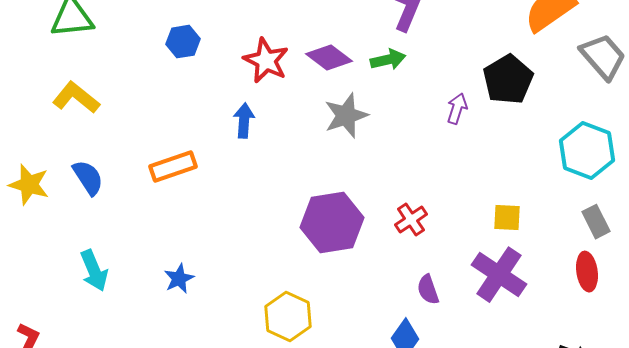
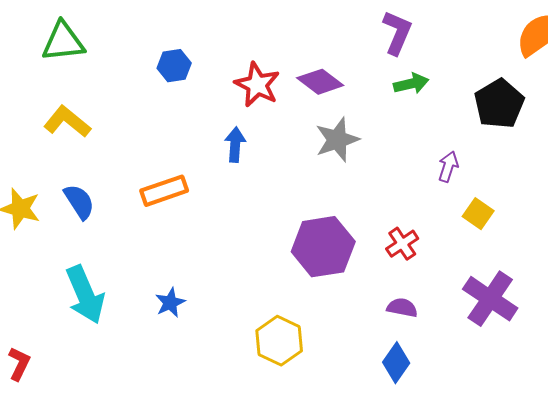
green arrow: (388, 60) -> (411, 84), moved
purple arrow: (457, 109) -> (448, 167), moved
yellow square: (507, 218) -> (478, 214), moved, turned 32
cyan arrow: (94, 271) -> (85, 295), size x1.4
purple semicircle: (428, 290) -> (402, 308), moved, turned 120

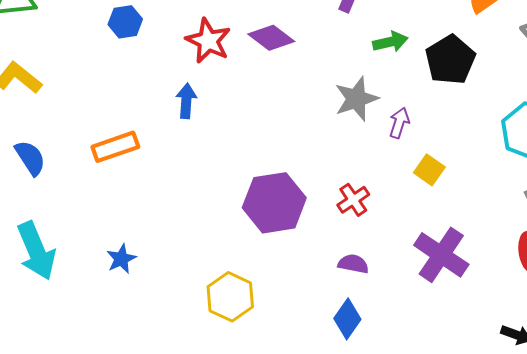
green arrow: (411, 84) -> (390, 42), moved
gray star: (337, 140) -> (356, 99), moved

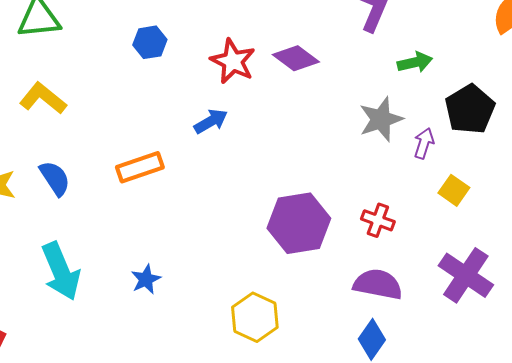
black pentagon: (450, 60) -> (470, 109), moved
blue arrow: (186, 101) -> (211, 121), turned 56
red cross: (353, 200) -> (378, 220), turned -36
purple semicircle: (353, 264) -> (378, 284), size x1.6

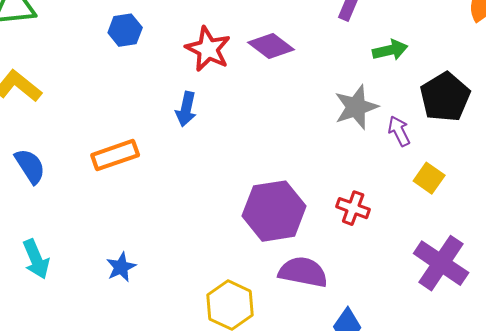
blue arrow: (211, 121) -> (186, 109), turned 132
purple arrow: (424, 143) -> (399, 131), turned -44
cyan arrow: (61, 271) -> (36, 259), size x0.7
purple semicircle: (378, 284) -> (303, 272), moved

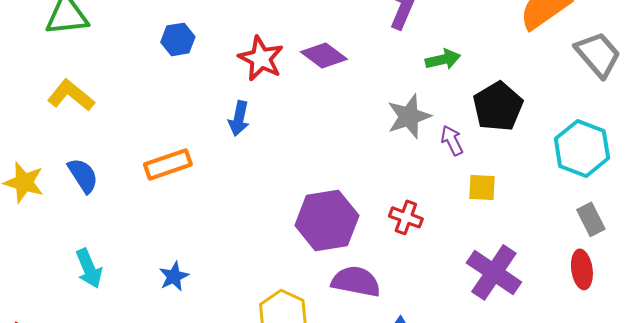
yellow square: (429, 178) -> (482, 187), turned -32

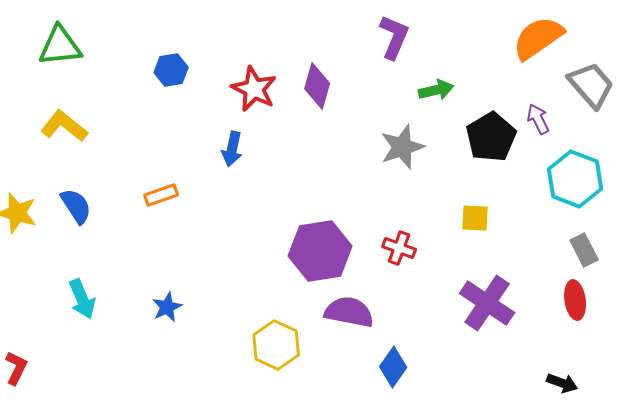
purple diamond: (324, 55) -> (317, 86), turned 69
purple arrow: (452, 140) -> (538, 119), moved
orange rectangle: (168, 164) -> (161, 195), size x0.7

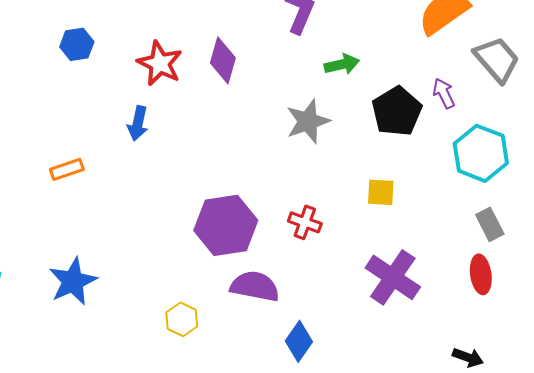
blue star: (167, 307) -> (73, 281), size x1.6
yellow hexagon: (276, 345) -> (182, 319), size x0.7

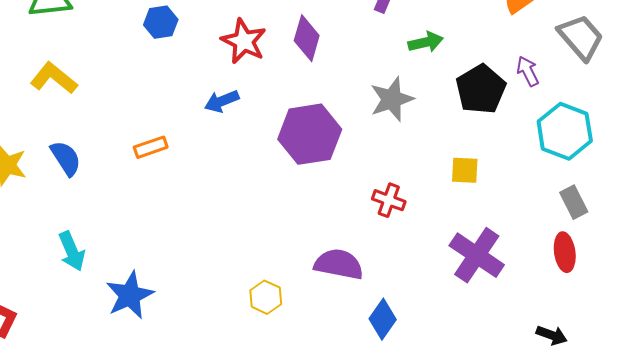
blue arrow: (138, 123) -> (222, 101), turned 56
purple hexagon: (226, 225) -> (310, 134), moved
blue star: (73, 281) -> (130, 295), moved

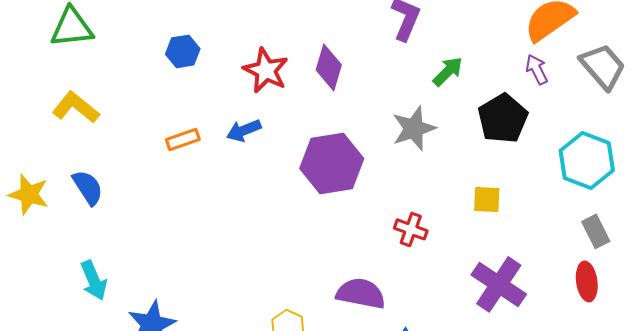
green arrow: (426, 42) -> (448, 71), turned -32
purple arrow: (528, 71) -> (537, 69), moved
orange rectangle: (151, 147) -> (183, 139), moved

